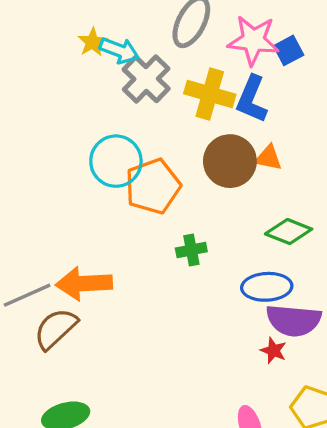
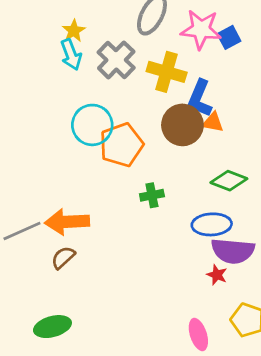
cyan arrow: (119, 50) -> (71, 55), moved, turned 48
blue L-shape: (252, 99) -> (200, 98), moved
brown semicircle: (56, 329) -> (63, 258), moved, size x0.7

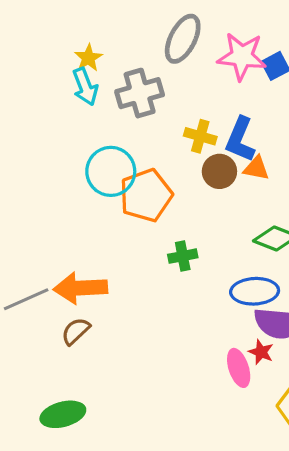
gray cross: (116, 60) -> (140, 93), turned 30
yellow cross: (167, 72) -> (200, 136), moved, size x0.7
brown circle: (182, 125) -> (219, 171), size x0.7
pink ellipse: (198, 335) -> (239, 368), moved

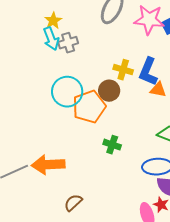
gray cross: (140, 93) -> (68, 43), moved, size x0.7
brown circle: (219, 171) -> (109, 91), moved
green cross: (183, 256) -> (112, 145), turned 30
brown semicircle: (76, 331) -> (73, 203), moved

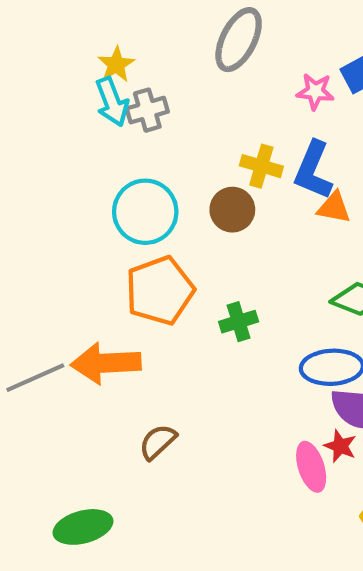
pink star: (149, 20) -> (315, 91), moved, size x0.6
orange pentagon: (89, 107) -> (160, 291), moved
green cross: (112, 145) -> (239, 322), turned -36

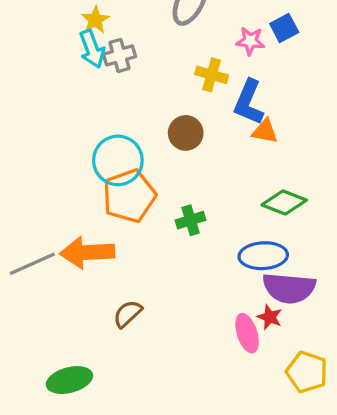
yellow cross: (261, 166) -> (212, 75), moved
cyan circle: (145, 212) -> (118, 160), moved

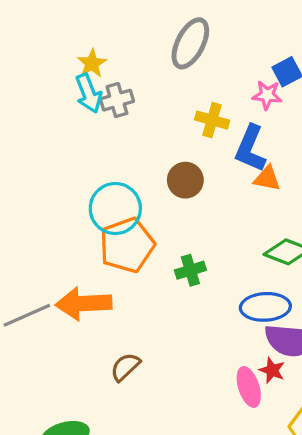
pink star: (250, 41) -> (267, 95), moved

